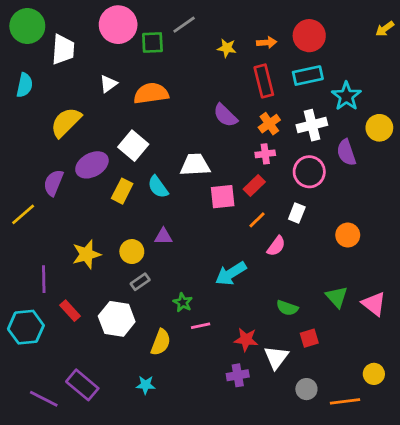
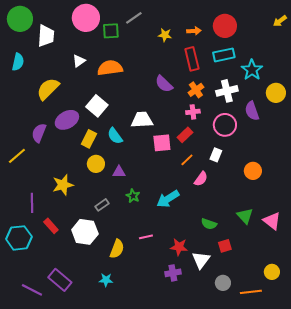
yellow circle: (132, 252) -> (96, 164), moved
green star: (183, 302) -> (133, 196), moved

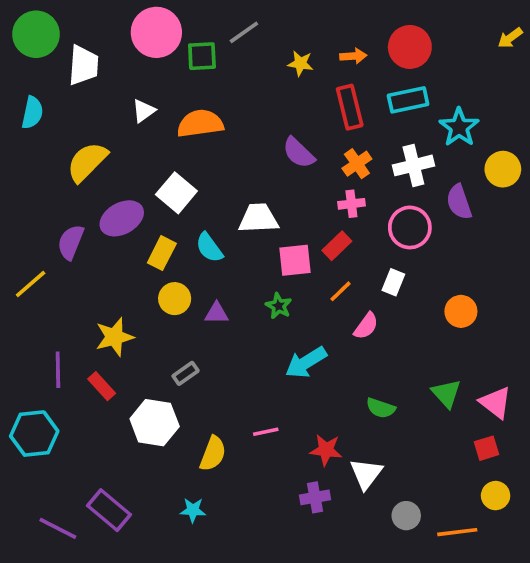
green star: (133, 196) -> (279, 306), moved
red rectangle: (51, 226) -> (102, 386), moved
red square: (225, 246) -> (486, 448), moved

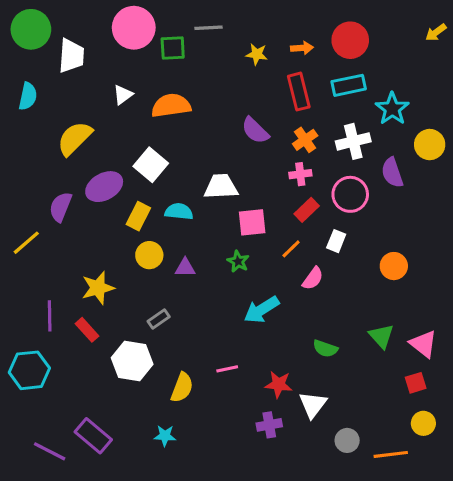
gray line: (244, 32) -> (208, 28), turned 32
red rectangle: (337, 246) -> (307, 210), moved
cyan semicircle: (209, 248) -> (179, 212), turned 132

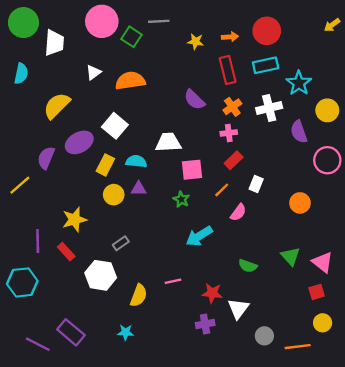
green square: (173, 48) -> (131, 37), turned 36
pink circle: (350, 194) -> (327, 160), moved
purple triangle: (185, 268) -> (139, 189), moved

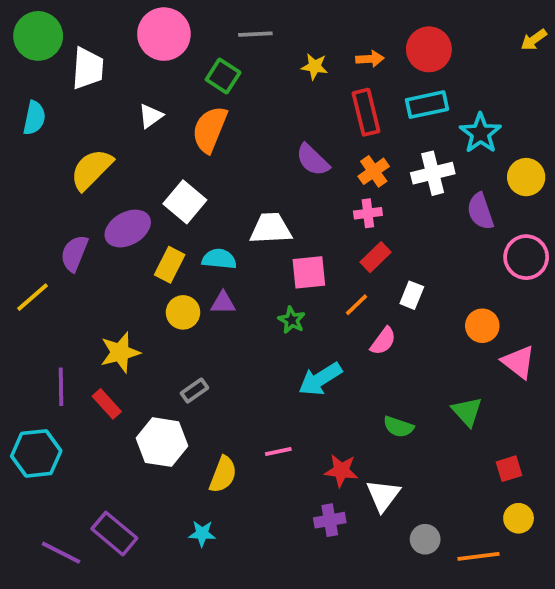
green square: (131, 37) -> (223, 76), moved
orange semicircle: (130, 81) -> (210, 129), turned -60
pink triangle: (323, 262) -> (519, 362), moved

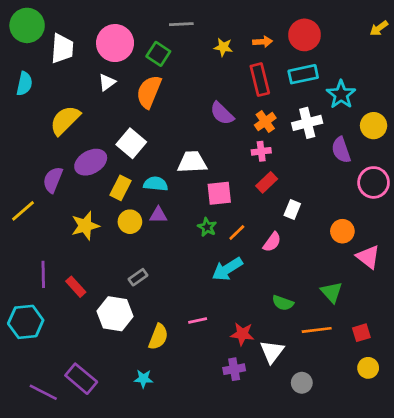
pink circle: (164, 34) -> (115, 43), moved
orange line: (356, 305) -> (237, 233), moved
yellow star: (120, 352) -> (85, 226), moved
orange line: (478, 556) -> (317, 330), moved

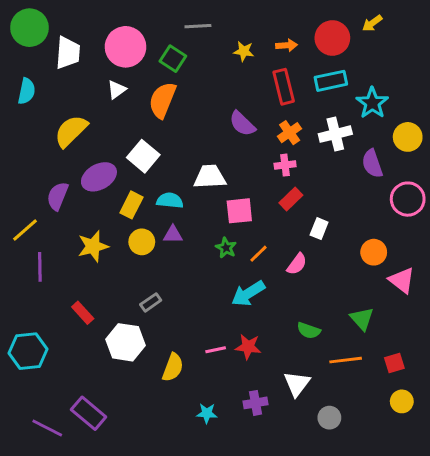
yellow arrow: (379, 28) -> (372, 23), moved
purple line: (43, 274) -> (40, 267), moved
red star: (242, 334) -> (248, 347), moved
cyan star: (143, 379) -> (207, 413), moved

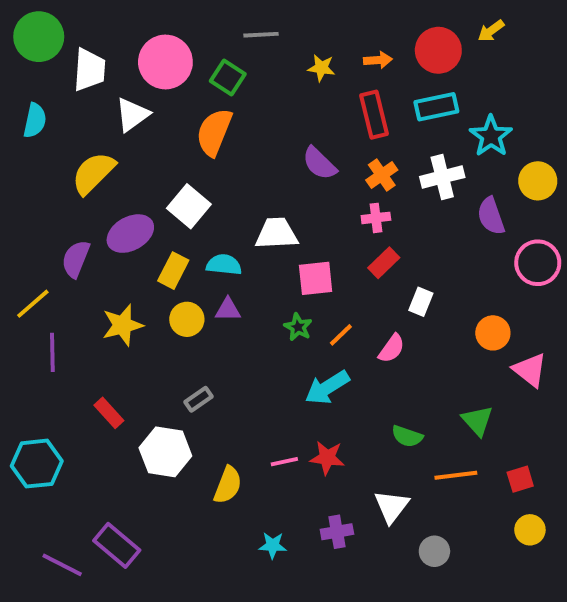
white triangle: (117, 90) -> (132, 115), moved, size x1.4

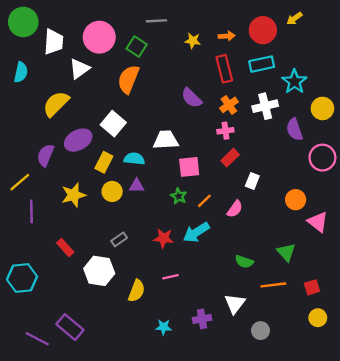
red star: (327, 458) -> (163, 238), moved

